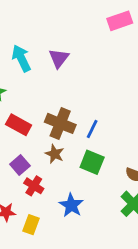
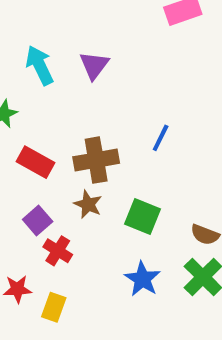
brown cross: (60, 123) -> (96, 160), turned -32
blue line: (92, 129) -> (161, 138), moved
blue star: (71, 205) -> (142, 279), moved

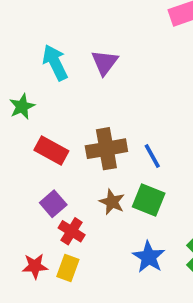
blue line: (161, 138) -> (152, 156), moved, turned -55
brown star: (88, 204) -> (112, 202), moved
yellow rectangle: (54, 307) -> (68, 268), moved

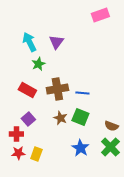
green star: (22, 106) -> (38, 64), moved
blue line: (152, 156) -> (82, 93), turned -56
red cross: (72, 231) -> (16, 134), moved, turned -32

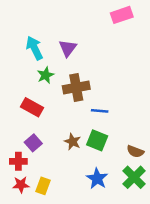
brown cross: (57, 89) -> (76, 87), moved

